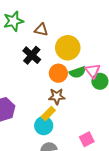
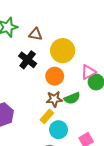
pink triangle: (93, 71) -> (88, 72), turned 42
green semicircle: (78, 72) -> (72, 98), moved
cyan circle: (44, 126) -> (59, 130), moved

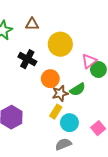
brown triangle: (35, 34) -> (32, 24), moved
orange circle: (55, 76) -> (50, 79), moved

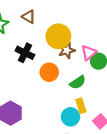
brown triangle: (32, 24) -> (29, 17), turned 32
brown star: (60, 93) -> (67, 50), moved
yellow rectangle: (56, 112) -> (81, 106), moved, turned -48

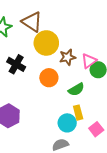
brown triangle: (29, 17) -> (32, 22), size x1.5
yellow circle: (58, 36) -> (46, 43), moved
black cross: (25, 53) -> (16, 64), moved

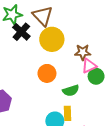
brown star: (68, 57) -> (83, 52), moved
black cross: (16, 64) -> (21, 32), moved

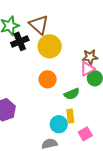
black cross: (21, 32) -> (20, 41), turned 30
brown star: (83, 52) -> (90, 57), moved

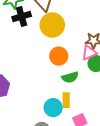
orange circle: (48, 79) -> (59, 56), moved

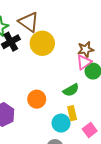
orange circle: (59, 56) -> (37, 99), moved

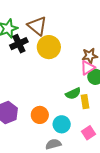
orange circle: (37, 99) -> (40, 115), moved
yellow rectangle: (72, 113) -> (85, 102), moved

